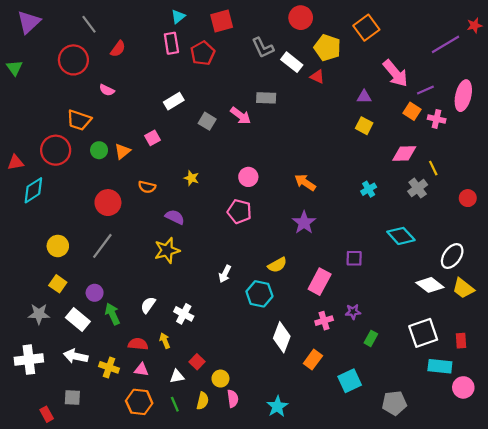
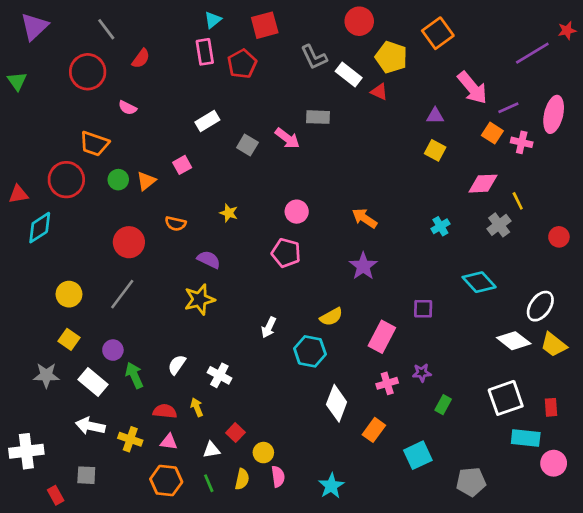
white cross: (29, 360) -> (26, 451), moved

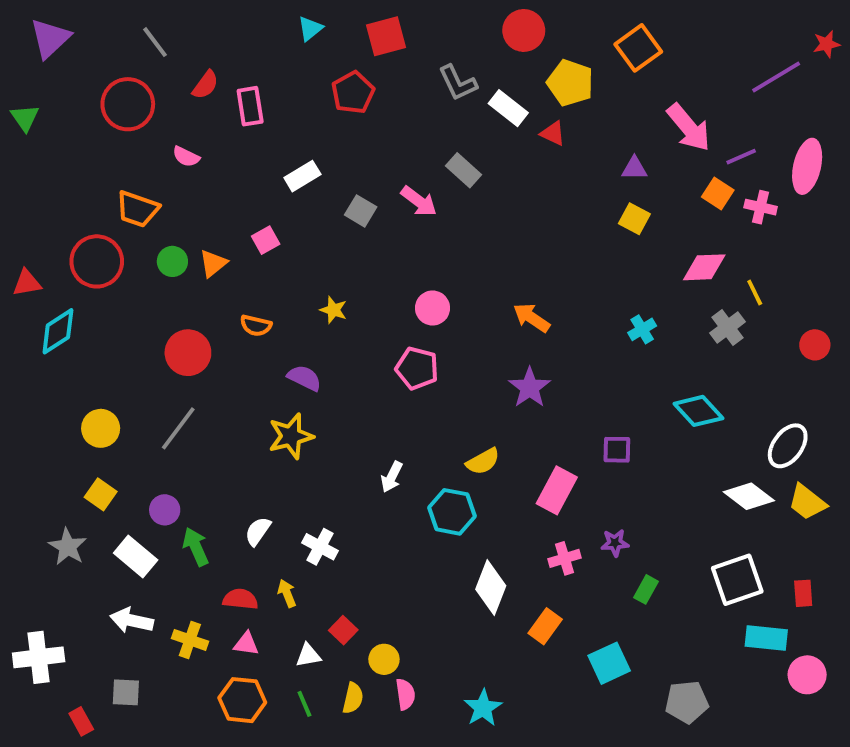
pink rectangle: (205, 52) -> (250, 106), moved
gray rectangle: (318, 117) -> (464, 170), turned 40
gray star: (46, 375) -> (68, 547), turned 30

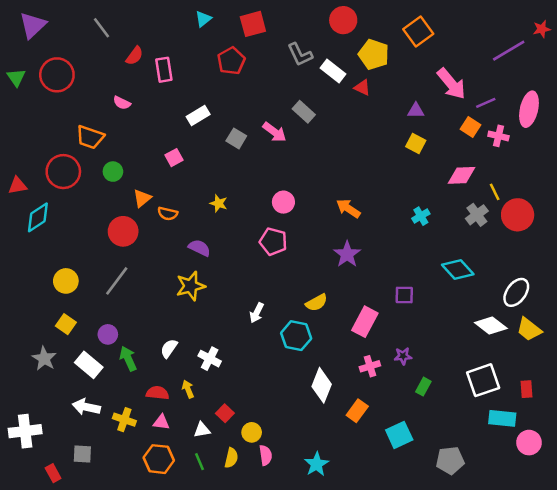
red circle: (128, 104) -> (57, 75), moved
orange triangle: (213, 263) -> (142, 198), moved
red circle: (815, 345) -> (518, 215), moved, size x1.6

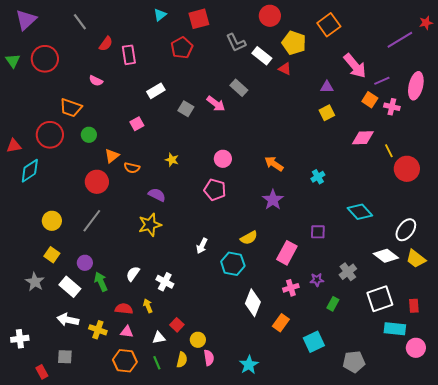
yellow square: (416, 144) -> (327, 113), turned 35
gray cross: (477, 215) -> (348, 272), moved
cyan cross: (421, 216) -> (318, 177), moved
white cross: (25, 431) -> (20, 339), size x0.7

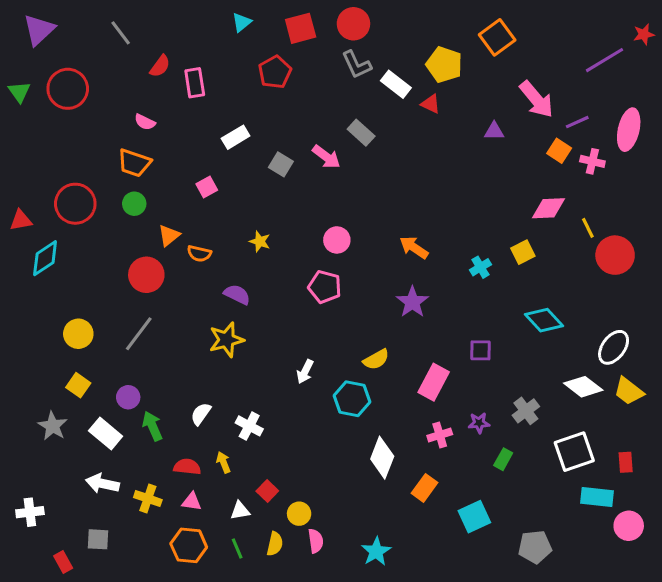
red circle: (270, 16) -> (353, 24), moved
orange trapezoid: (71, 108) -> (134, 163), moved
yellow square: (327, 113) -> (523, 252), moved

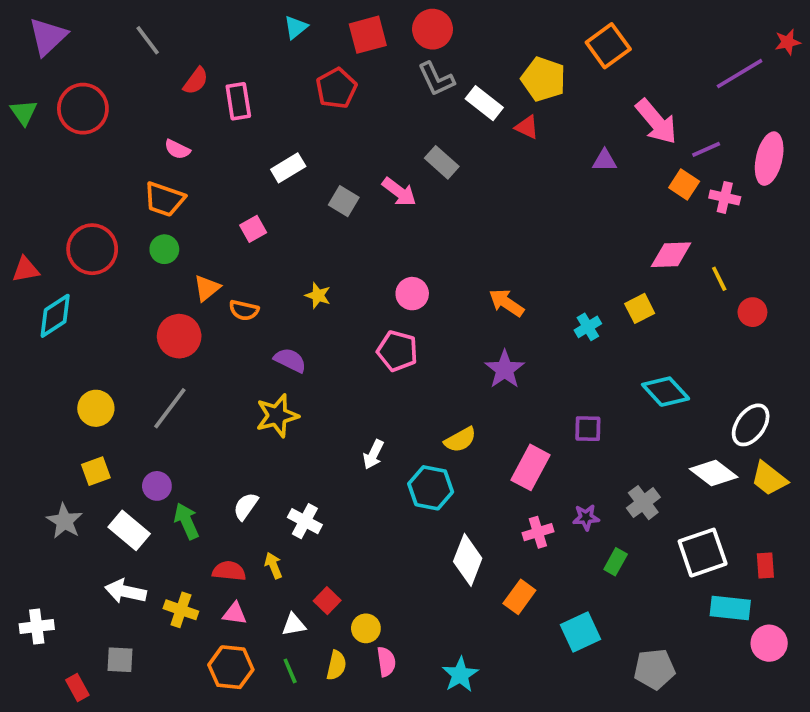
red circle: (615, 255) -> (752, 312), size x0.6
yellow square: (78, 385) -> (96, 471), turned 35

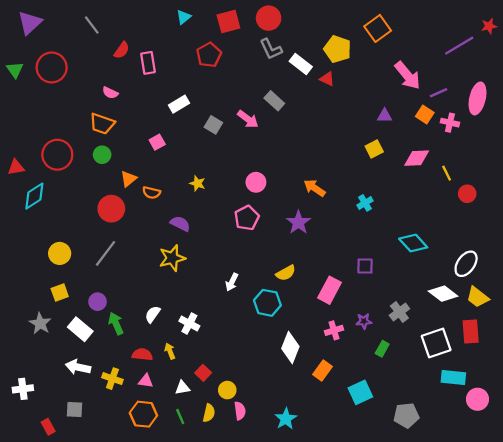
purple triangle: (605, 160) -> (385, 116), moved
yellow square: (640, 308) -> (374, 149), moved
pink pentagon: (397, 351) -> (247, 218), turned 30
purple star: (505, 369) -> (298, 222), moved
red rectangle: (765, 565) -> (471, 332), moved, size x1.5

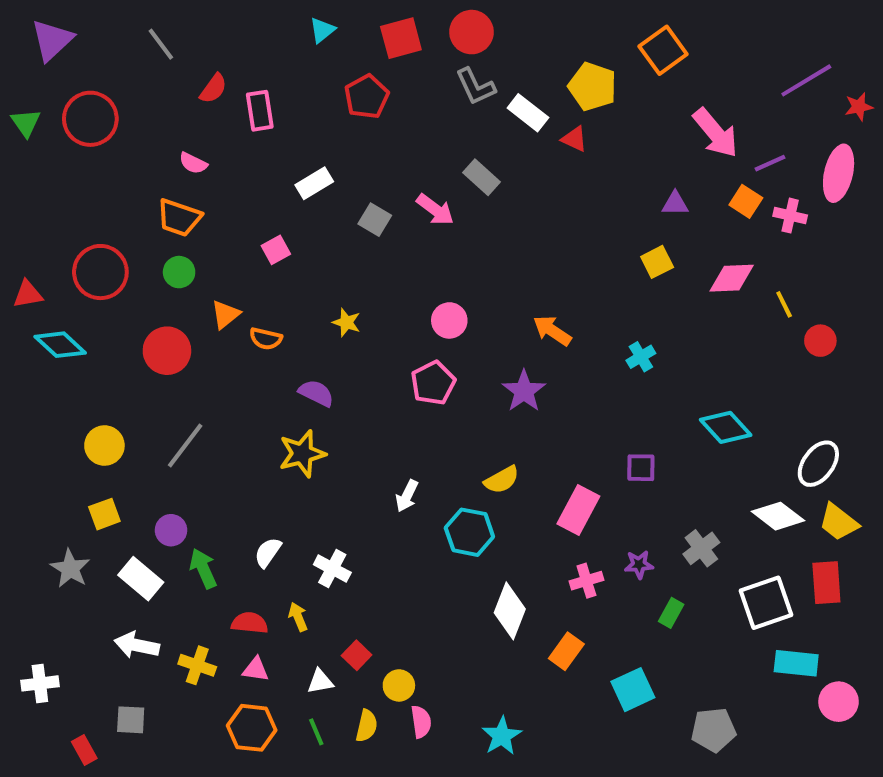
red star: (489, 26) -> (859, 107), moved
cyan diamond: (34, 196) -> (60, 345), turned 76
red circle: (111, 209) -> (167, 351), moved

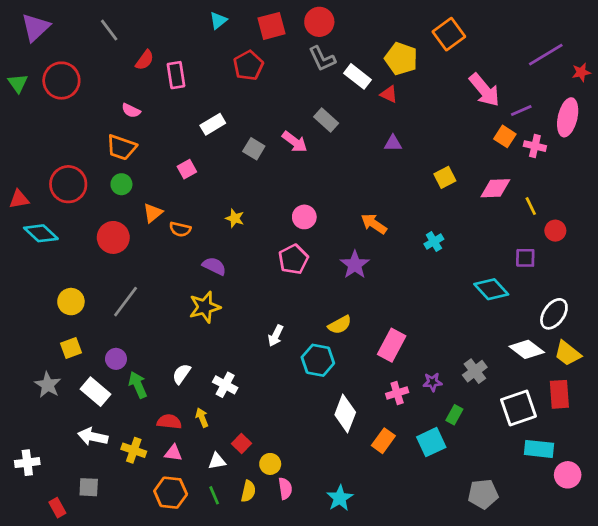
purple triangle: (675, 203) -> (393, 143), moved
purple square: (641, 468) -> (525, 258), moved
cyan square: (633, 690) -> (431, 442), moved

